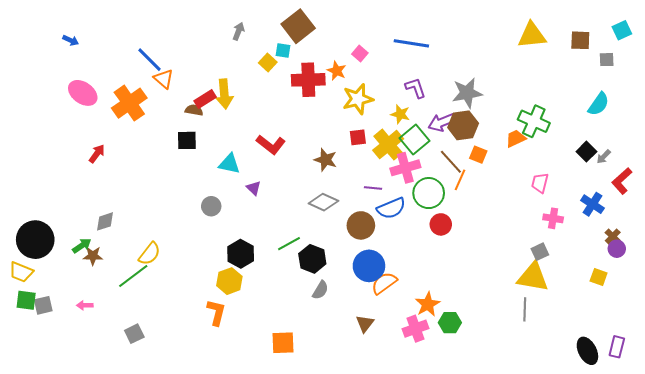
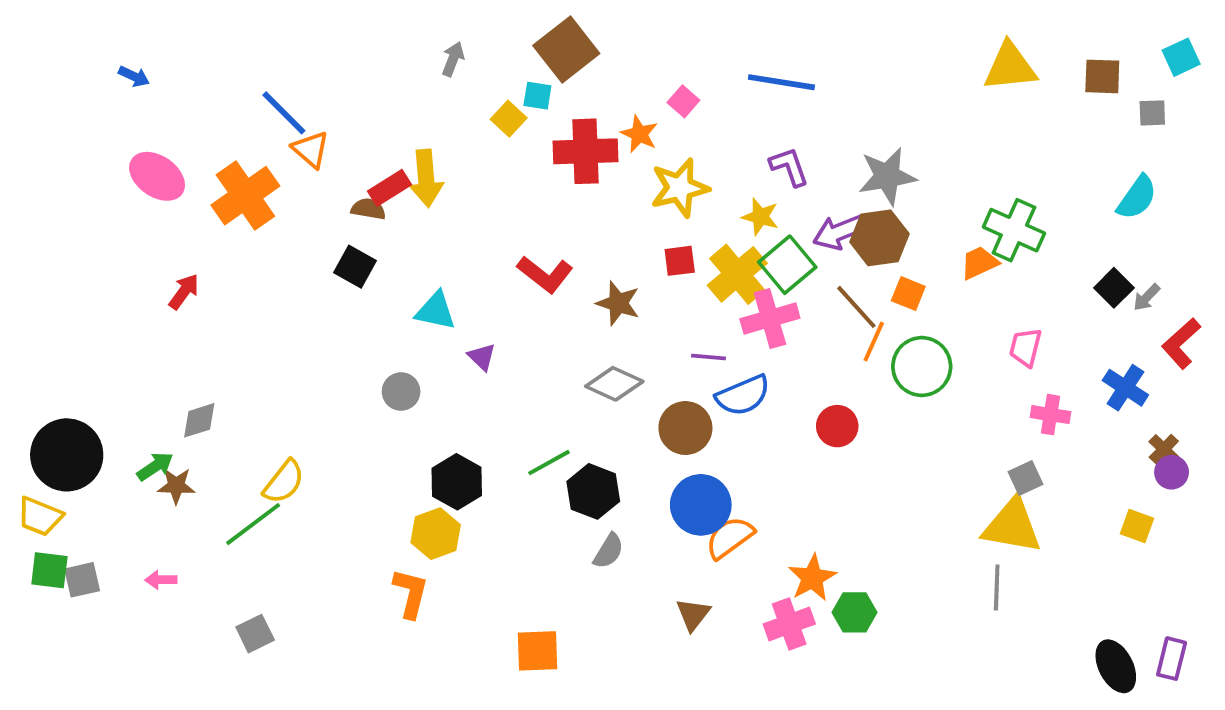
black square: (187, 140) -> (355, 267), turned 30
red L-shape: (271, 145) -> (545, 274), moved
green circle: (429, 193) -> (922, 367), moved

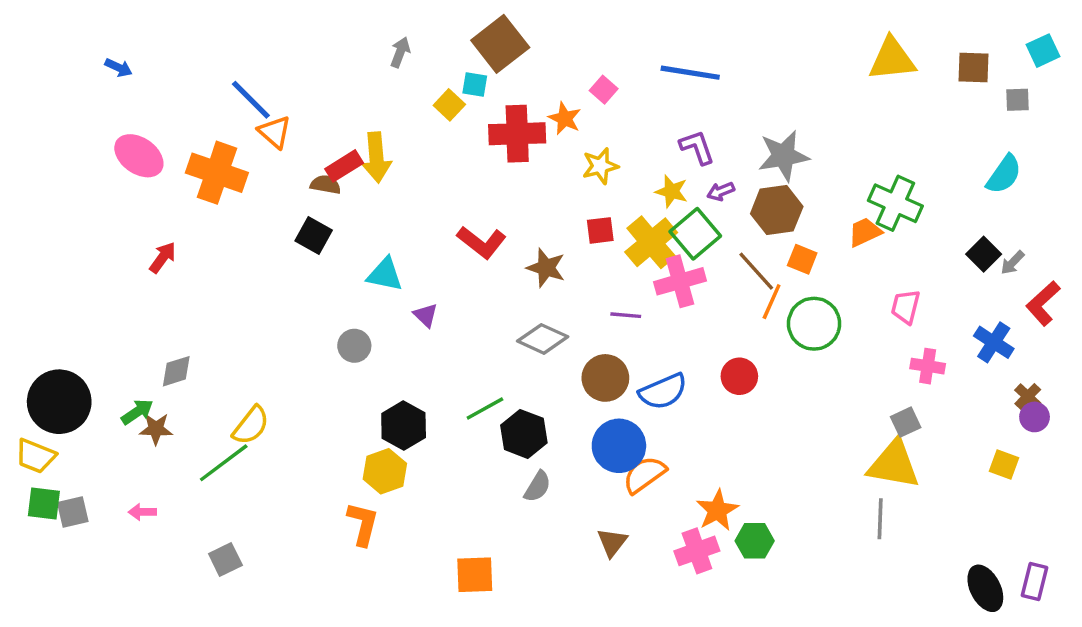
yellow star: (680, 188) -> (600, 166), size x0.7
orange cross: (245, 196) -> (217, 173), turned -36
purple arrow: (839, 232) -> (721, 191), moved, size x0.6
blue semicircle: (743, 395) -> (663, 392), moved

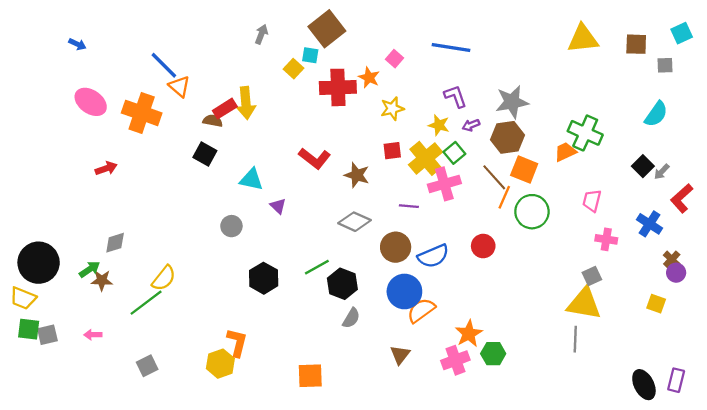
green square: (695, 234) -> (454, 153), size x0.7
red arrow: (163, 258) -> (106, 168), turned 35
orange square: (802, 259) -> (524, 170), size x1.4
yellow hexagon: (385, 471) -> (220, 364), moved

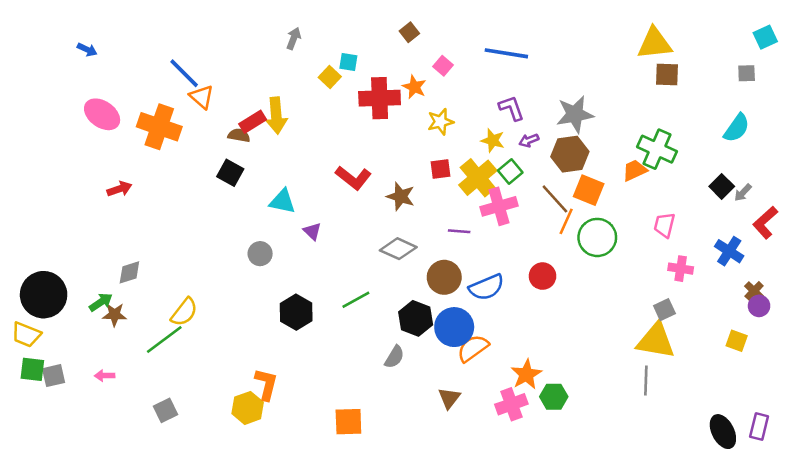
brown square: (327, 29) -> (409, 32), moved, size x0.5
brown square: (636, 44) -> (667, 74), moved
black hexagon: (342, 284) -> (416, 318), moved

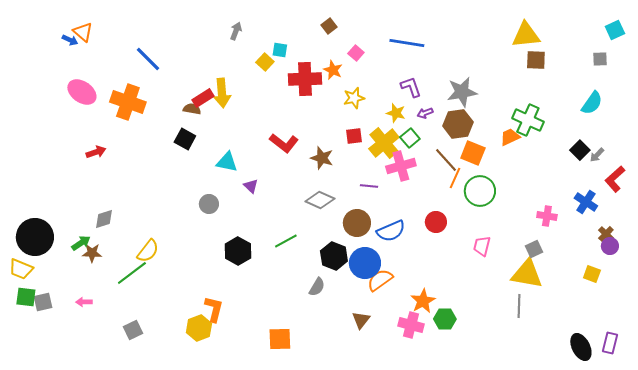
orange triangle: (202, 97) -> (83, 32), moved
pink trapezoid: (664, 225) -> (482, 246), moved
pink cross: (511, 404) -> (411, 325), turned 35

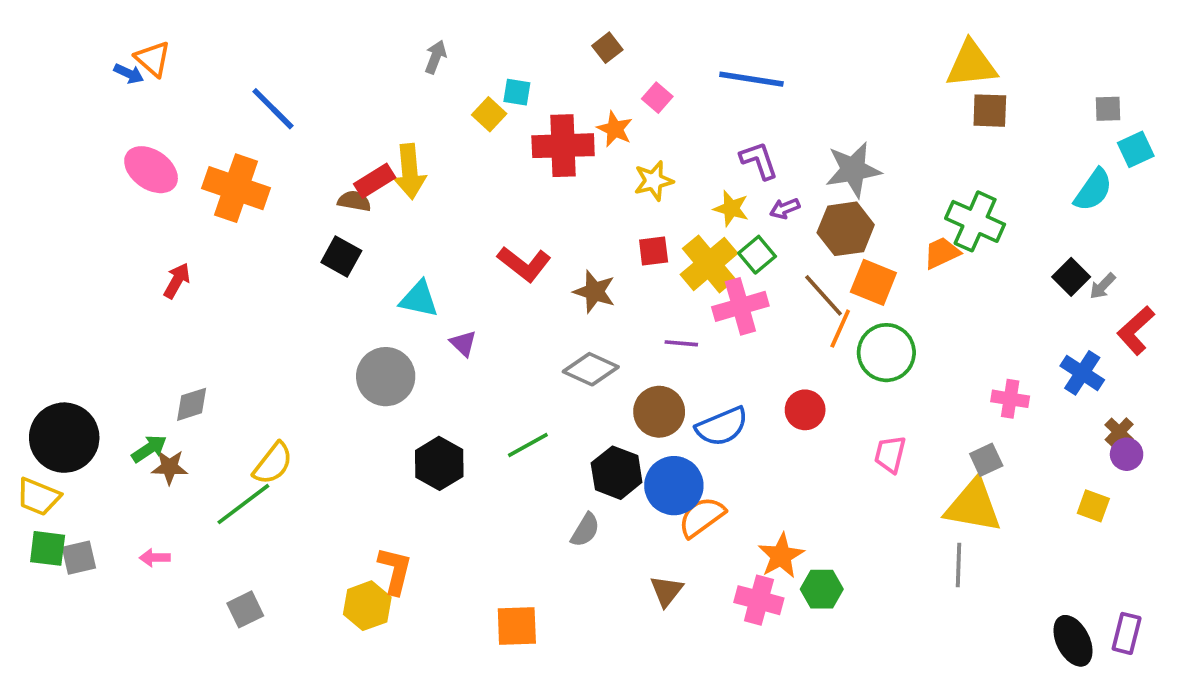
cyan square: (615, 30) -> (1136, 149), moved
red arrow: (96, 152) -> (177, 281), turned -42
gray circle: (209, 204) -> (386, 377), size x1.6

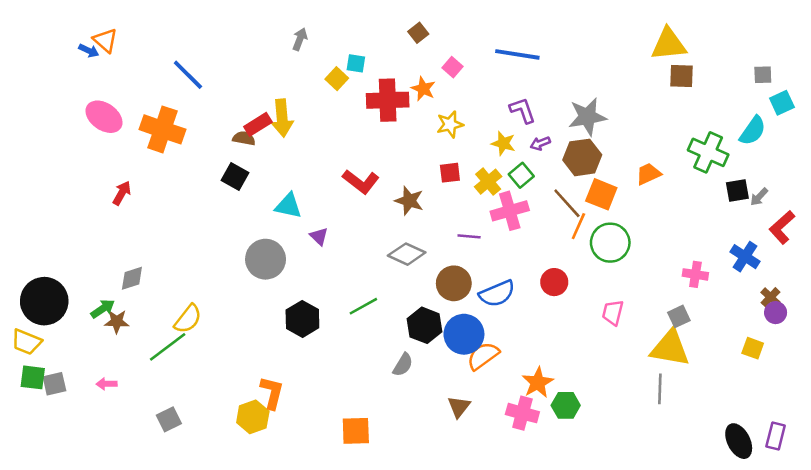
green cross: (975, 221) -> (708, 152), moved
yellow cross: (709, 264) -> (488, 182), size x0.7
black square: (1071, 277) -> (737, 190), turned 35

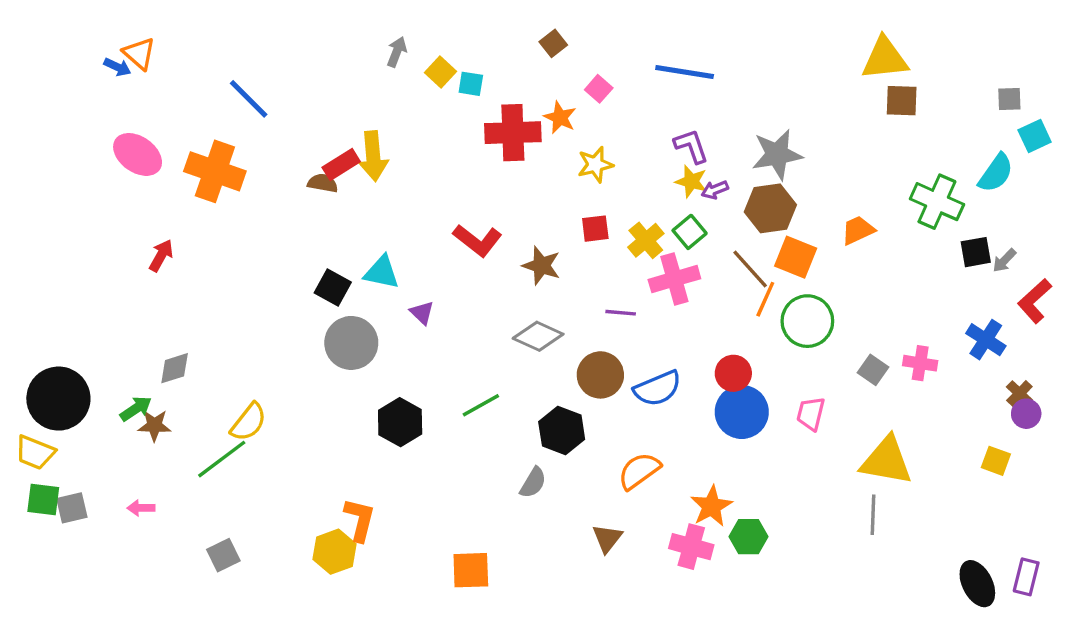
yellow square: (337, 79) -> (440, 72), moved
yellow star: (503, 143) -> (691, 181), moved
black square: (235, 176) -> (333, 287), moved
gray square: (679, 316) -> (873, 370), moved, turned -30
blue circle: (464, 334) -> (742, 412), moved

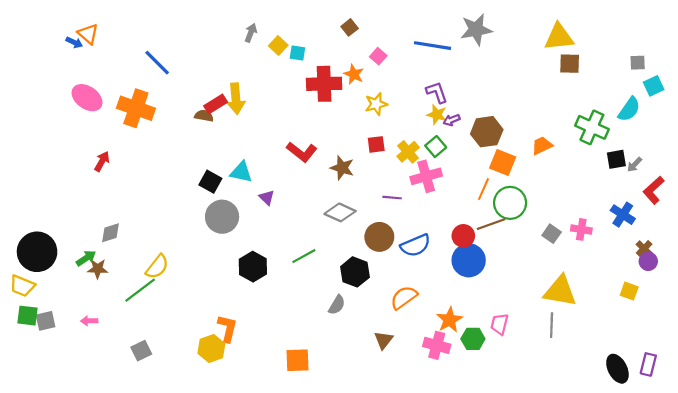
gray star: (777, 154) -> (476, 30), moved
brown line: (750, 269) -> (491, 224), moved, turned -68
pink trapezoid: (811, 414) -> (499, 324), moved

